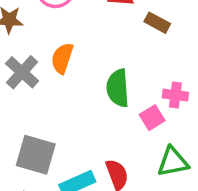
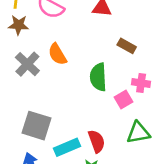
brown rectangle: (157, 23) -> (127, 46), moved
orange semicircle: (62, 58) -> (57, 54), turned -50

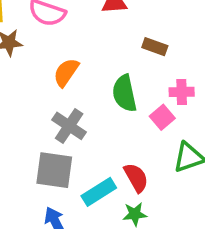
orange semicircle: (57, 54) -> (66, 72), turned 75
gray cross: (27, 64) -> (69, 126), moved

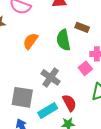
green semicircle: (124, 93) -> (63, 40), moved
gray cross: (69, 126) -> (51, 77), moved

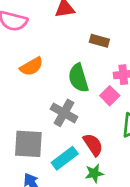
green semicircle: (63, 40) -> (78, 78), moved
orange semicircle: (30, 41) -> (32, 67), turned -150

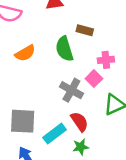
green semicircle: (78, 78) -> (64, 49), moved
gray cross: (64, 113) -> (71, 90), moved

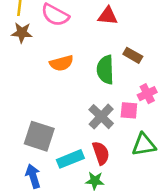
pink cross: (106, 60) -> (147, 94), turned -35
pink square: (94, 79) -> (129, 110), turned 35

